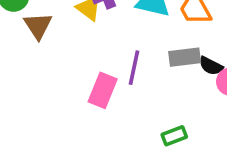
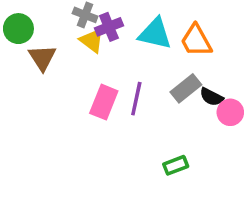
gray rectangle: (185, 57) -> (186, 88), turned -32
pink rectangle: (103, 90) -> (104, 102), moved

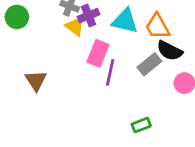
brown triangle: (42, 58) -> (36, 80), moved
black semicircle: (211, 97) -> (170, 51), moved, size x1.4
pink rectangle: (104, 102) -> (98, 53), moved

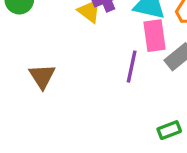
pink rectangle: (98, 53) -> (155, 36), moved, turned -30

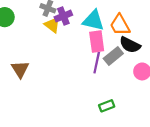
purple line: (132, 67) -> (97, 63), moved

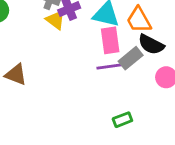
purple line: (97, 63) -> (110, 66), turned 70
brown triangle: (20, 69) -> (16, 75), turned -36

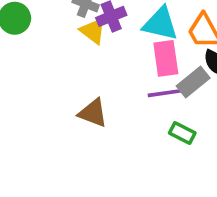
brown triangle: (16, 75) -> (93, 113), moved
green rectangle: (122, 120) -> (182, 133), moved, turned 48

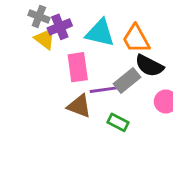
pink rectangle: (166, 58) -> (78, 67), moved
brown triangle: (93, 113) -> (79, 106), moved

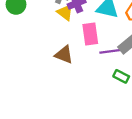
brown triangle: (79, 106) -> (64, 55), moved

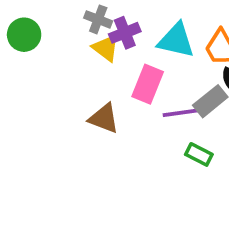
pink rectangle: (90, 34) -> (148, 84), turned 30

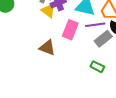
purple line: (182, 113) -> (95, 25), moved

